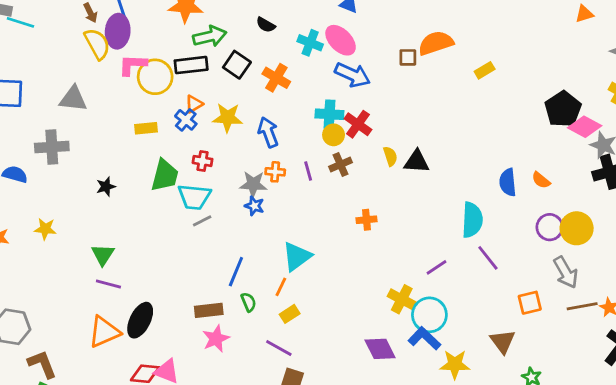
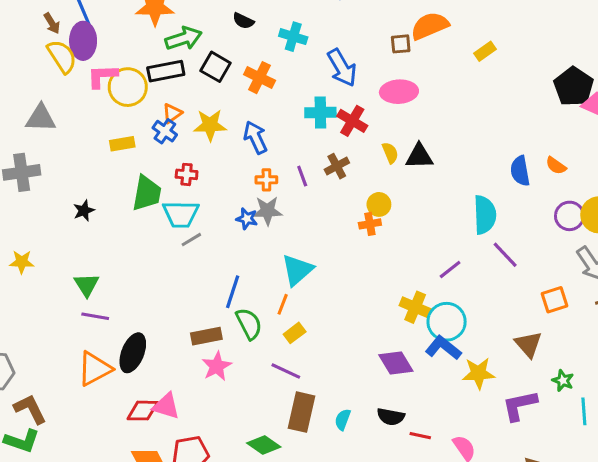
pink ellipse: (341, 40) -> (399, 92), moved, turned -44
blue arrow: (352, 75) -> (342, 68), turned 40
yellow circle: (334, 135) -> (379, 204), moved
gray star: (253, 184) -> (267, 211), moved
green semicircle: (249, 302) -> (249, 324), size x1.5

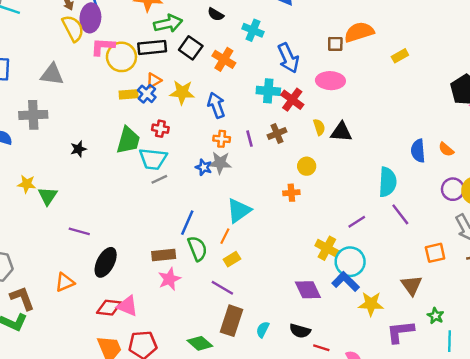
yellow rectangle: (122, 144) -> (129, 94), moved
orange cross: (370, 224) -> (291, 193), moved
green triangle: (86, 285) -> (48, 196), moved
orange triangle: (95, 369) -> (65, 282), moved, size x0.7

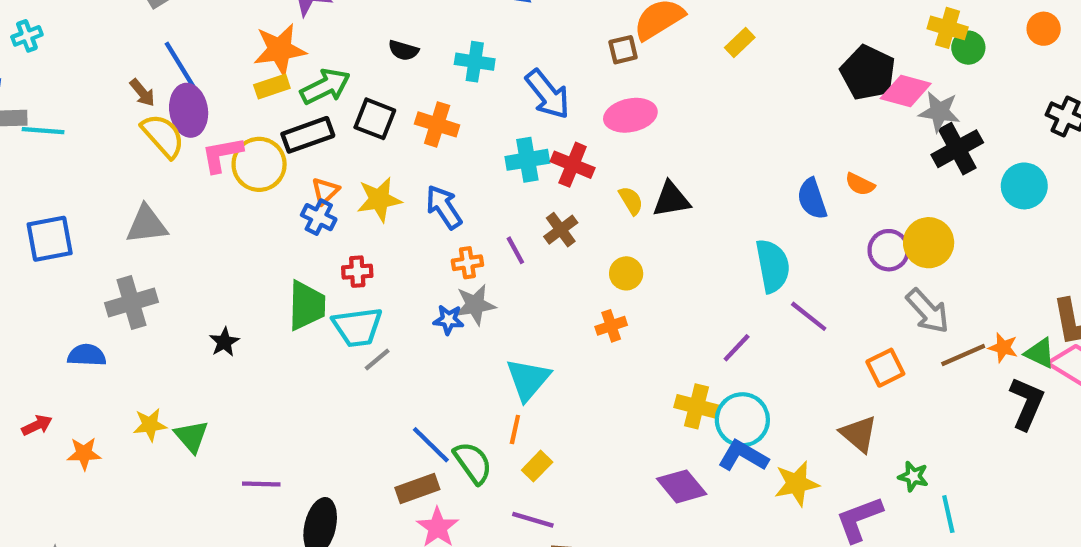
yellow rectangle: (129, 94) -> (272, 87), moved
blue line: (187, 223) -> (431, 445), moved, turned -55

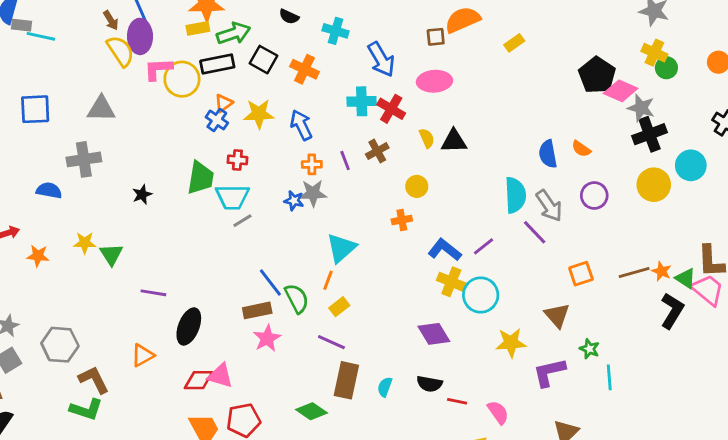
yellow circle: (929, 243) -> (654, 185), moved
gray arrow: (928, 311) -> (549, 206), moved
blue L-shape: (743, 456) -> (445, 250), moved

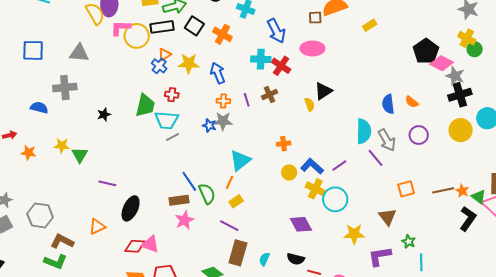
yellow semicircle: (427, 138) -> (310, 104), moved
black triangle: (454, 141) -> (323, 91), turned -36
yellow circle: (417, 186) -> (289, 173), moved
brown L-shape: (94, 380) -> (62, 241), turned -40

